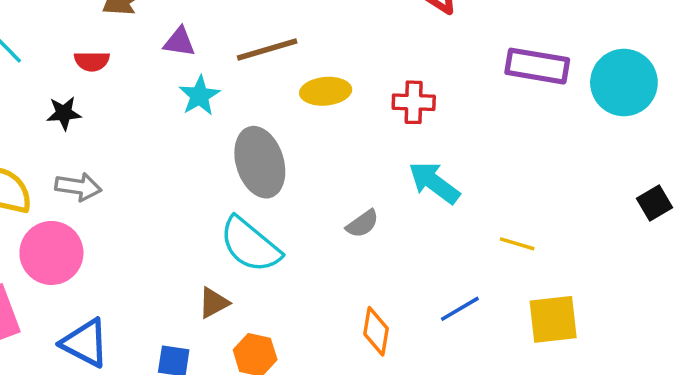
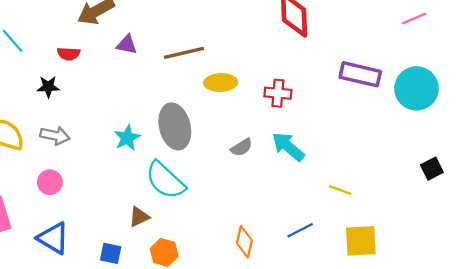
cyan star: (200, 96) -> (127, 138), moved
gray semicircle: (362, 224) -> (242, 147), moved
pink circle: (51, 253) -> (50, 182), moved, size x0.6

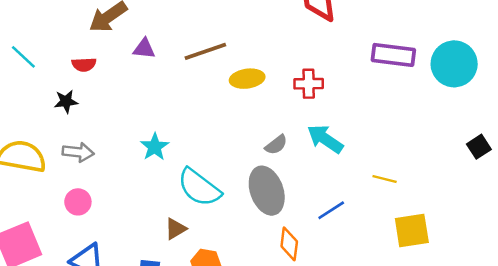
gray ellipse: (175, 126) -> (267, 191), moved
blue line: (300, 230) -> (331, 210), moved

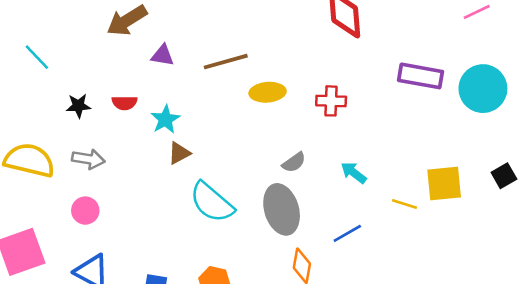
red semicircle: (84, 65) -> (125, 103), moved
cyan arrow: (325, 139) -> (354, 173), moved, size x0.7
cyan star: (155, 147) -> (165, 119), moved
brown triangle: (176, 229) -> (179, 153), moved
yellow square: (412, 230) -> (444, 183), moved

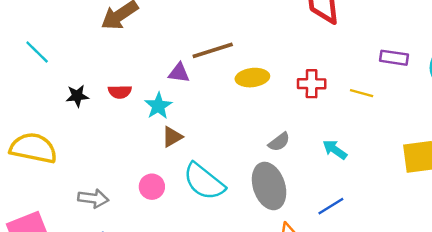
purple triangle: (163, 55) -> (179, 73), moved
purple rectangle: (421, 76) -> (394, 58), size x0.7
gray arrow: (88, 159) -> (93, 198), moved
yellow line: (404, 204) -> (362, 93), moved
pink circle: (85, 211) -> (152, 187), moved

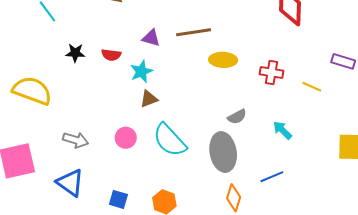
purple triangle: (179, 73) -> (151, 38), moved

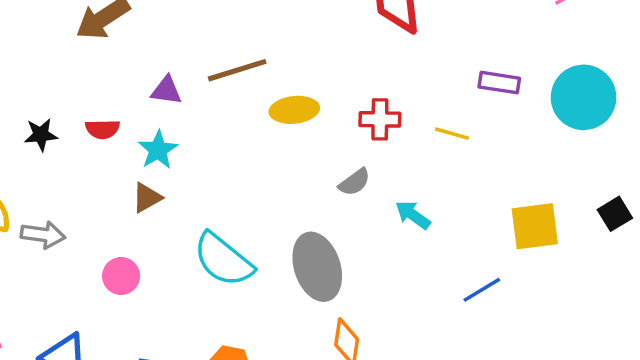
brown triangle: (149, 99) -> (147, 198), moved
gray semicircle: (237, 117) -> (354, 182), moved
pink circle: (126, 138) -> (121, 276), moved
gray arrow: (76, 140) -> (43, 235), moved
blue line: (272, 177) -> (482, 290), moved

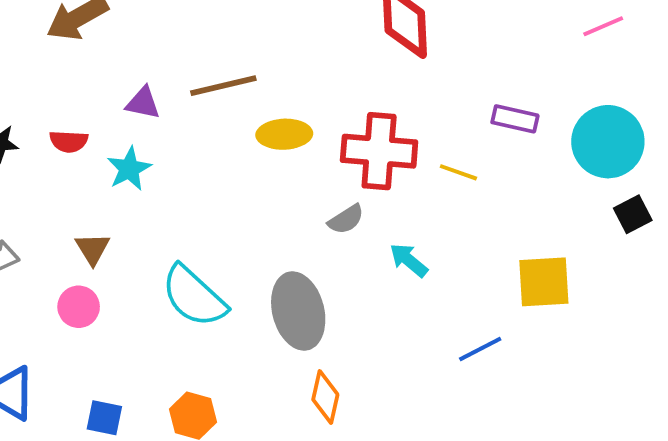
red cross: (380, 119) -> (379, 151), size x1.6
brown triangle: (147, 198) -> (93, 249), moved, turned -36
black square: (615, 214) -> (633, 214), moved

